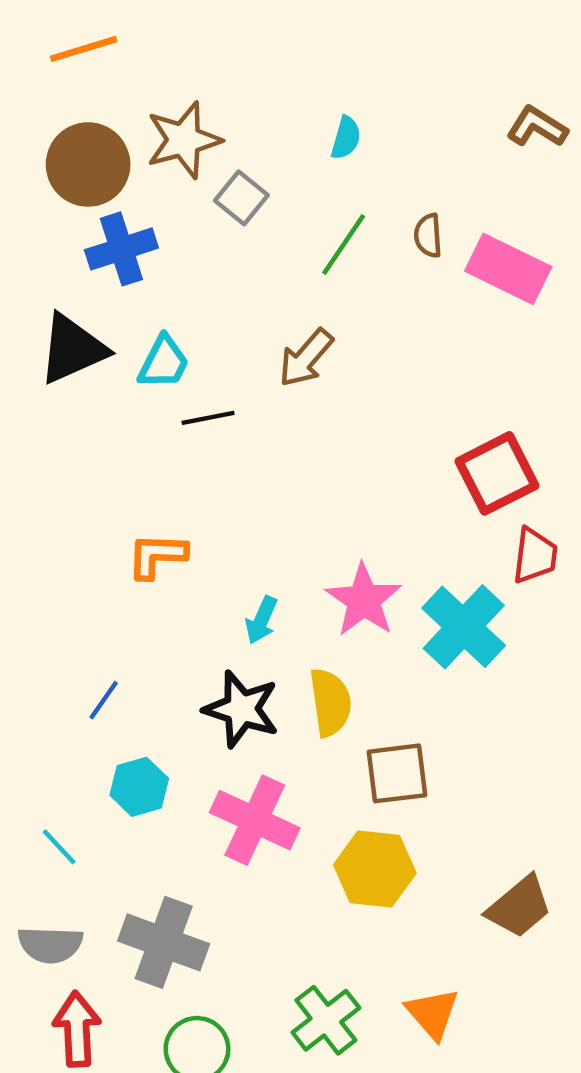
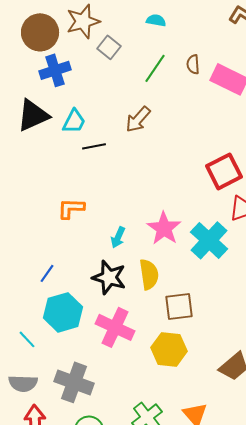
cyan semicircle: (346, 138) -> (156, 20), turned -96
cyan hexagon: (139, 787) -> (63, 312), size x1.5

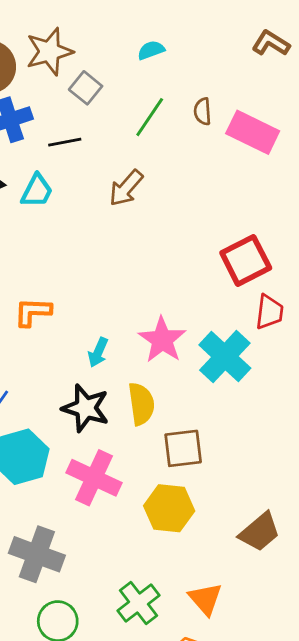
cyan semicircle: (156, 20) -> (151, 50), turned -30
black line: (94, 146) -> (65, 142), moved

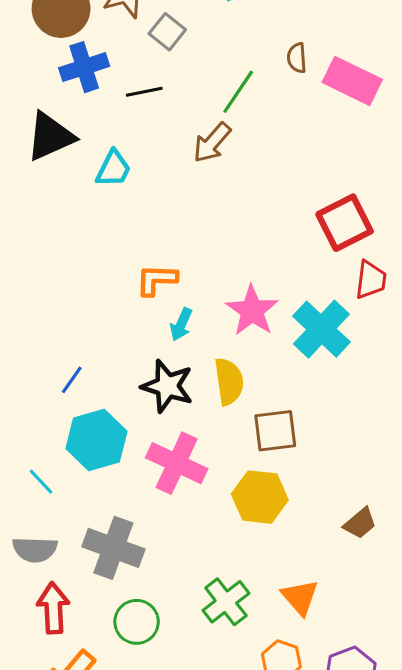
green line: (150, 117) -> (238, 92), moved
cyan trapezoid: (37, 191) -> (113, 169), moved
orange L-shape: (33, 312) -> (157, 280), moved
brown trapezoid: (260, 532) -> (360, 523), size x0.7

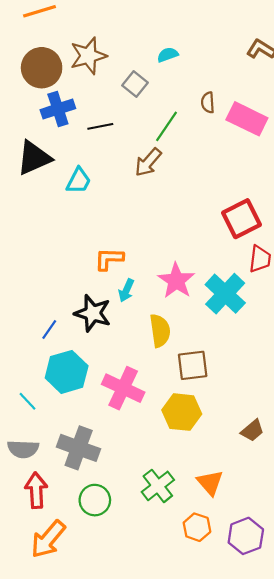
gray square: (167, 32) -> (135, 84), moved
black star: (167, 386) -> (93, 313), moved

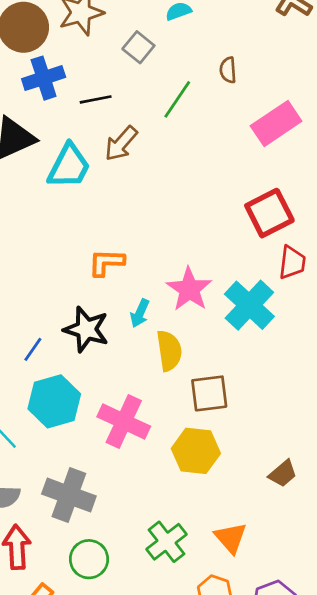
pink rectangle: (247, 119) -> (276, 123), moved, turned -60
brown arrow: (148, 162) -> (121, 144), moved
cyan trapezoid: (79, 181) -> (69, 166), size x1.4
cyan arrow: (126, 290) -> (140, 313), moved

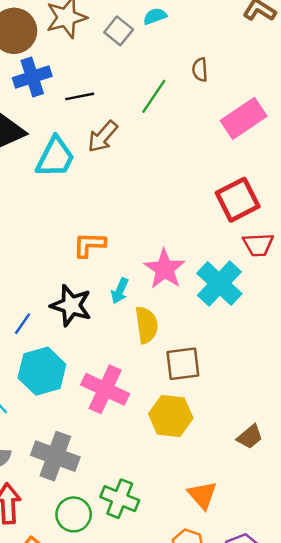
gray square: (138, 47) -> (119, 31), moved
red trapezoid: (292, 262) -> (258, 245), turned 80
green cross: (167, 542) -> (120, 499), moved, turned -30

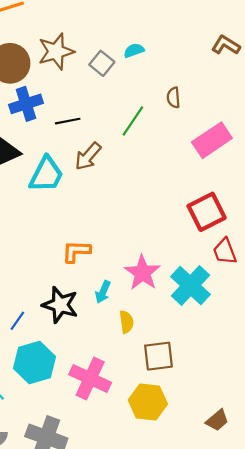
red trapezoid: (258, 245) -> (225, 251), turned 72
yellow semicircle: (146, 325) -> (126, 322), size x0.7

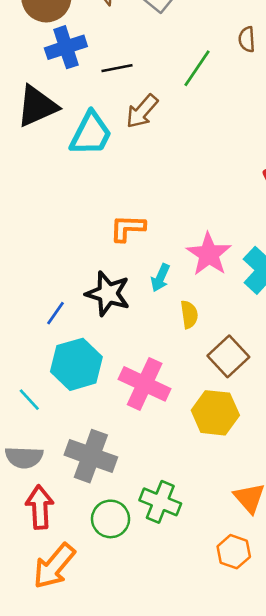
brown square: (158, 356) -> (228, 356), turned -36

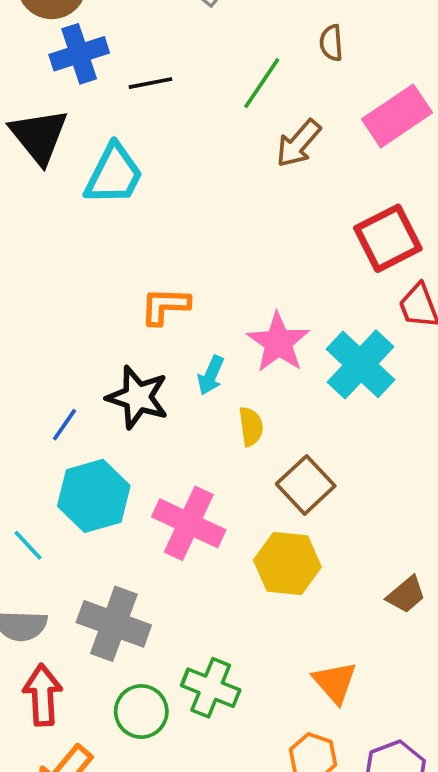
black triangle: (37, 106) -> (39, 136), turned -45
brown arrow: (142, 111) -> (298, 143), moved

